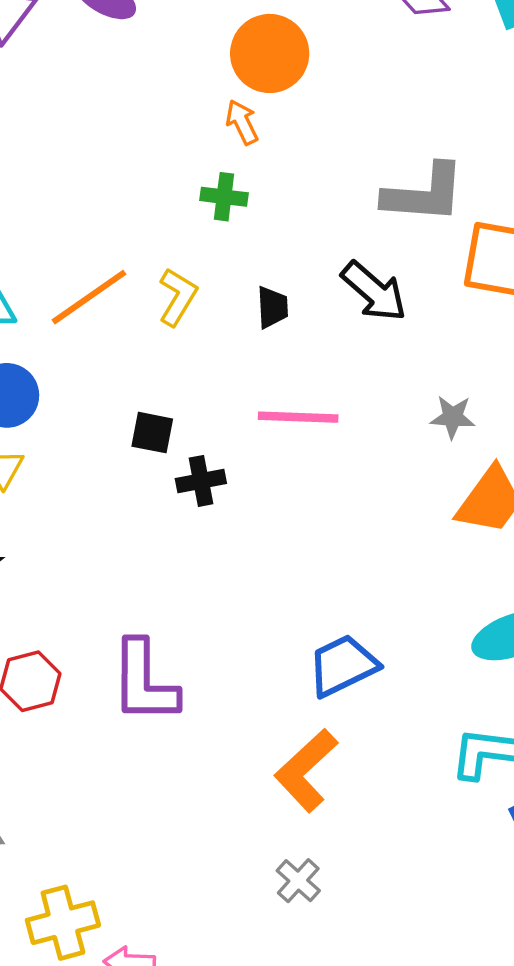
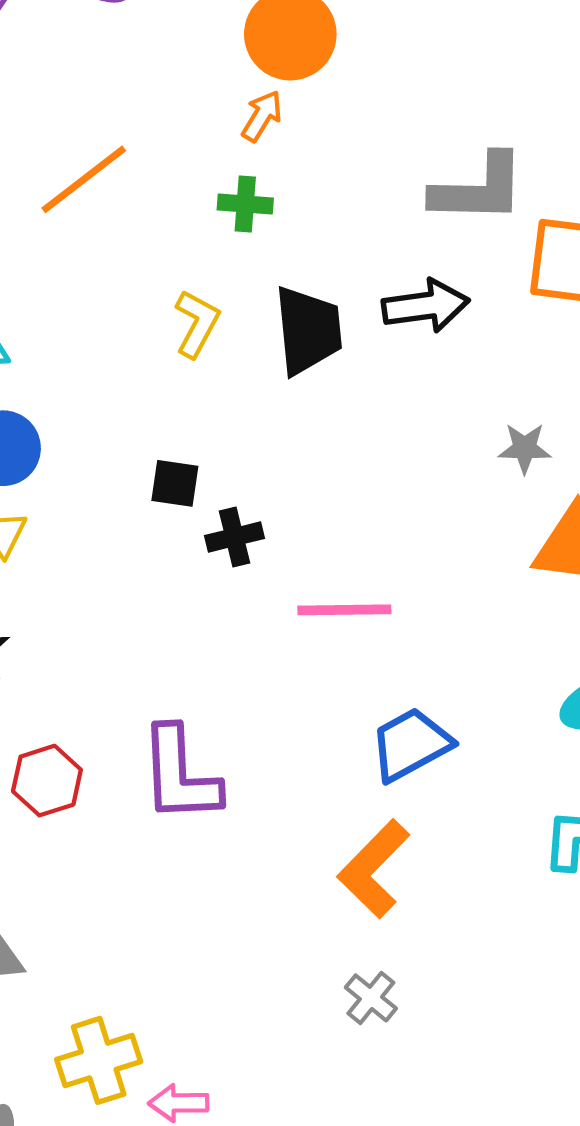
orange arrow: (242, 122) -> (262, 116), turned 60
black arrow: (374, 291) -> (426, 306), turned -46
orange line: (89, 297) -> (84, 179), moved
black trapezoid: (272, 307) -> (308, 330), size x1.8
pink line: (298, 417) -> (344, 610), moved

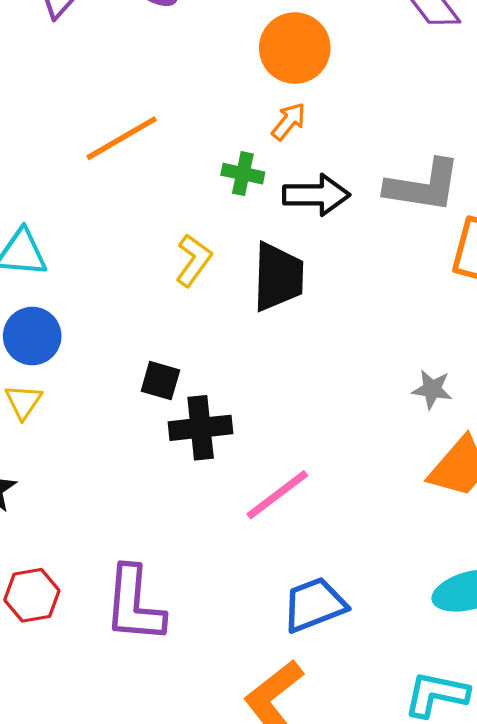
orange arrow: (262, 116) -> (289, 121), moved
black arrow: (426, 306) -> (316, 195), moved
black cross: (234, 537) -> (201, 428), size x1.4
pink line: (344, 610) -> (277, 495), turned -44

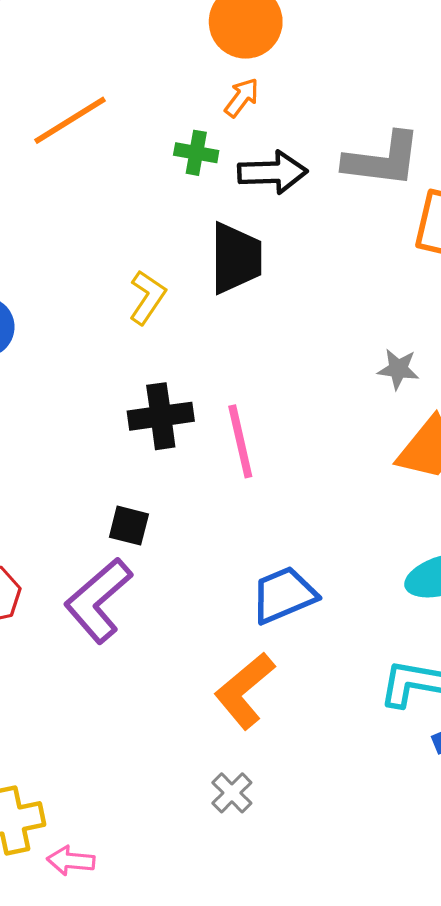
yellow L-shape: (194, 260) -> (147, 297), moved
black square: (160, 381) -> (129, 526), moved
pink line: (277, 495) -> (240, 441), moved, turned -64
purple L-shape: (134, 604) -> (98, 600), turned 46

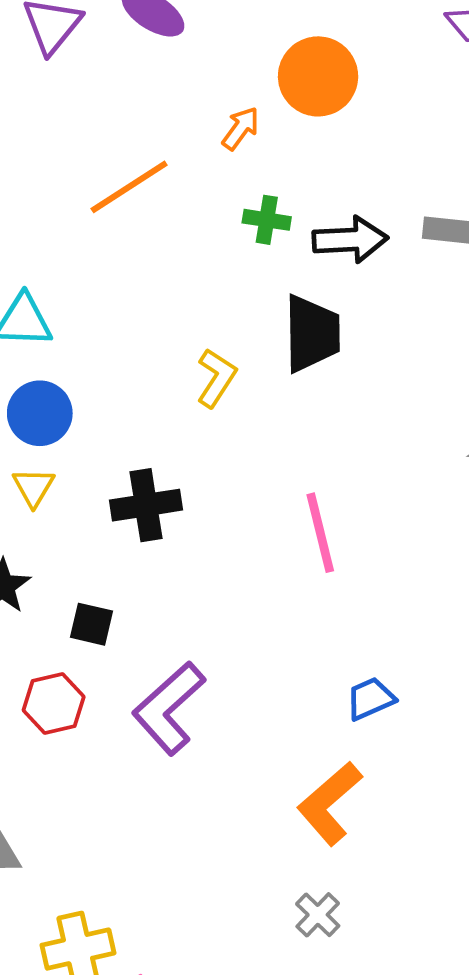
orange arrow: (242, 98) -> (241, 128), moved
black cross: (161, 416) -> (146, 505), moved
black square: (129, 526) -> (92, 624), moved
blue trapezoid: (284, 595) -> (370, 699), size x0.7

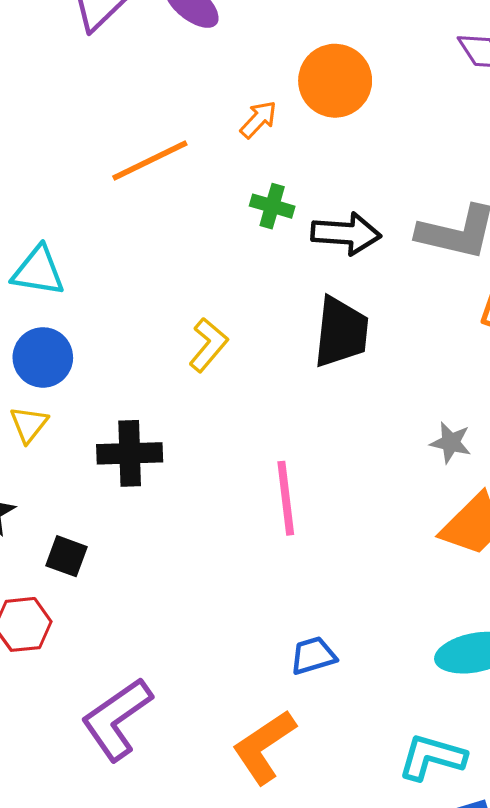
black trapezoid: (312, 334) -> (341, 332), moved
purple L-shape: (169, 708) -> (117, 719), moved

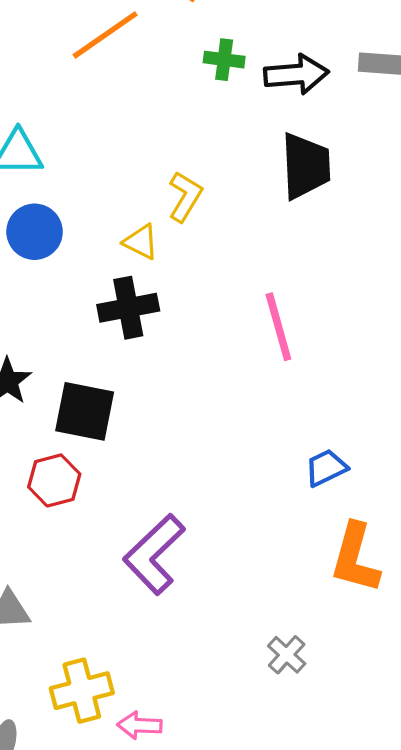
yellow triangle: (29, 424) -> (141, 242), moved, turned -33
black square: (66, 556) -> (85, 411), size x1.6
orange L-shape: (264, 747) -> (355, 558), moved, turned -32

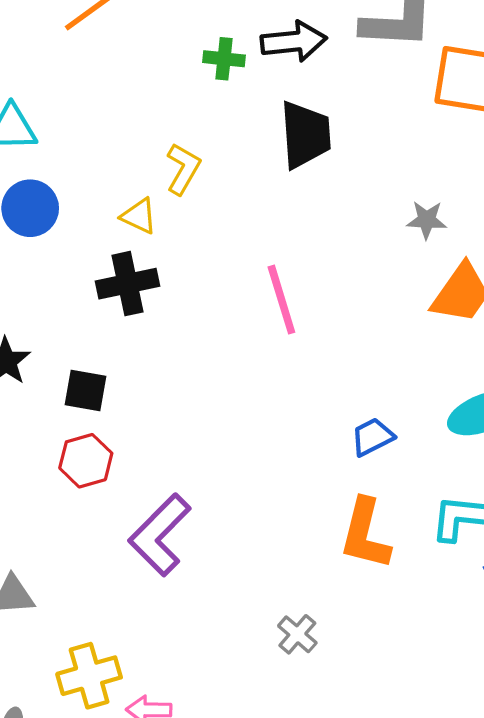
green cross: (224, 60) -> (224, 59), moved
black square: (85, 411) -> (85, 390), size x0.7
blue trapezoid: (326, 468) -> (372, 437), moved
red hexagon: (54, 480) -> (86, 461), moved

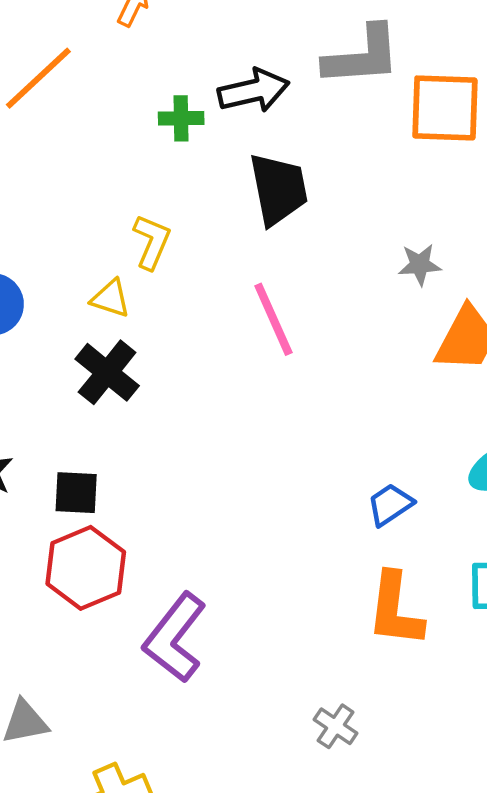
black cross: (128, 284) -> (107, 372), turned -32
pink line: (281, 300) -> (273, 319), moved
red hexagon: (86, 461) -> (86, 568), size x1.4

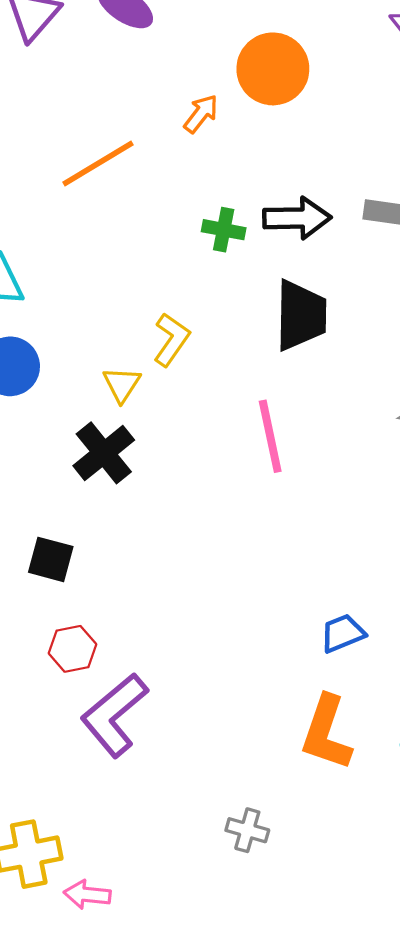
yellow triangle: (111, 298) -> (122, 384), turned 33
red hexagon: (86, 568) -> (73, 649), moved, size x0.6
gray cross: (336, 726) -> (247, 830), turned -30

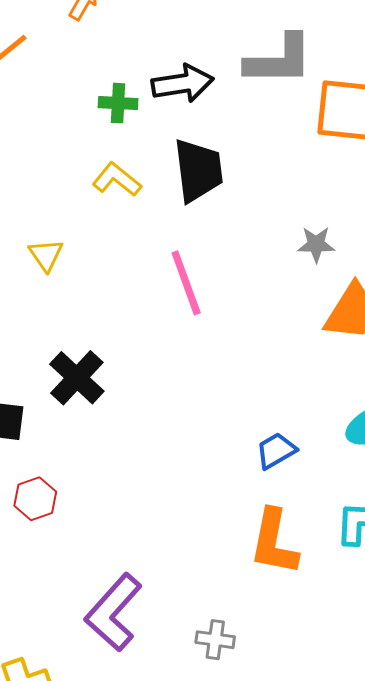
yellow L-shape: (172, 340) -> (117, 179), moved, turned -78
black cross: (104, 453) -> (77, 378), moved
purple L-shape: (114, 715) -> (113, 612), moved

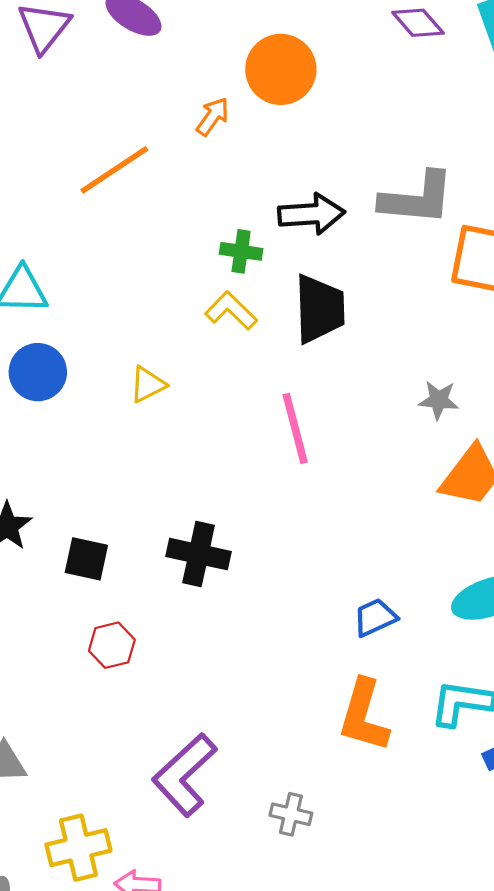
green cross: (118, 103) -> (241, 251), moved
yellow triangle: (46, 255) -> (148, 385), turned 33
black cross: (77, 378) -> (199, 554), moved, turned -36

